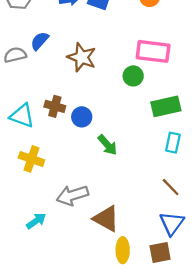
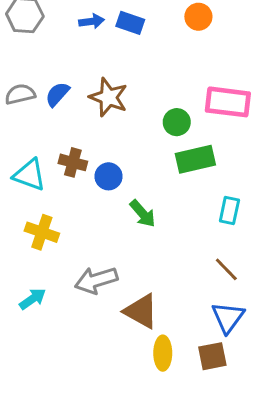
blue semicircle: (40, 41) -> (57, 94), moved
pink rectangle: (153, 51) -> (228, 102), moved
green rectangle: (166, 106) -> (195, 159), moved
cyan arrow: (36, 221) -> (33, 299), moved

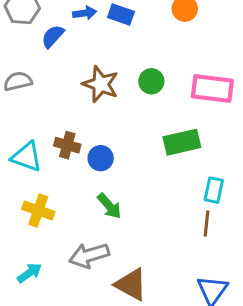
blue semicircle: (57, 94) -> (53, 36), moved
green circle: (177, 122) -> (151, 81), moved
green arrow: (143, 214) -> (109, 206), moved
brown line: (226, 269) -> (207, 223), moved, turned 50

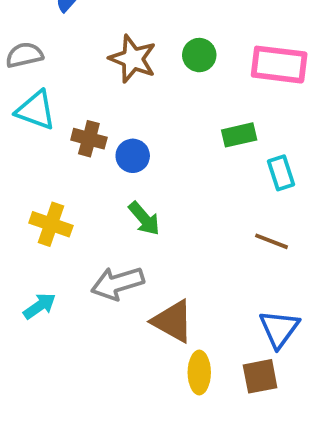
green rectangle: (182, 142) -> (239, 135), size x0.7
cyan triangle: (27, 157) -> (36, 110), moved
cyan rectangle: (214, 190) -> (281, 173), moved, turned -30
brown line: (207, 223) -> (271, 241), turned -75

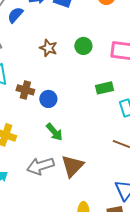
brown star: (133, 59) -> (48, 48), size x0.7
brown triangle: (173, 321) -> (72, 166), moved, turned 45

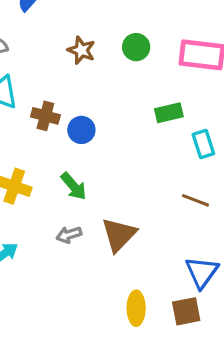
green arrow: (54, 132) -> (74, 186), moved
gray arrow: (40, 166) -> (69, 235), size x0.6

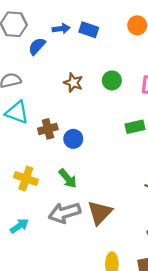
brown cross: (45, 116) -> (48, 129), turned -30
gray arrow: (69, 235) -> (64, 213), size x1.8

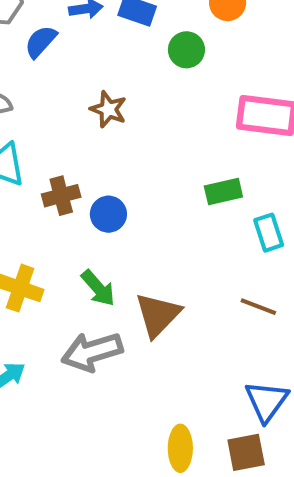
green circle: (112, 80) -> (186, 50), moved
brown triangle: (100, 213) -> (158, 315), moved

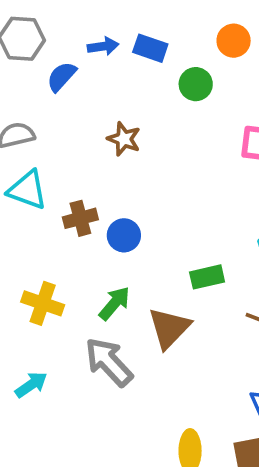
green rectangle: (223, 192) -> (207, 277), moved
green arrow: (98, 288) -> (114, 303), turned -99
gray arrow: (92, 352) -> (109, 362), turned 64

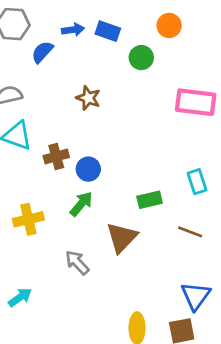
yellow cross: (43, 303) -> (28, 219), turned -32
green arrow: (114, 303) -> (81, 204), moved
gray arrow: (109, 362) -> (77, 262), size x0.7
cyan arrow: (31, 385) -> (20, 297), moved

